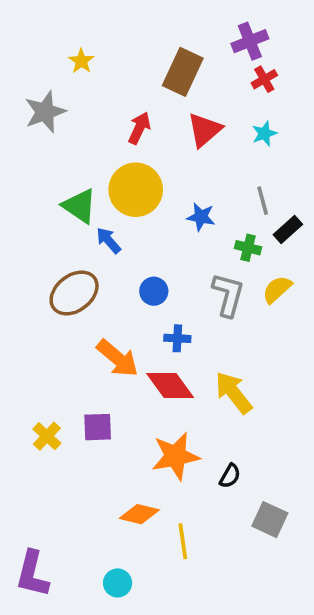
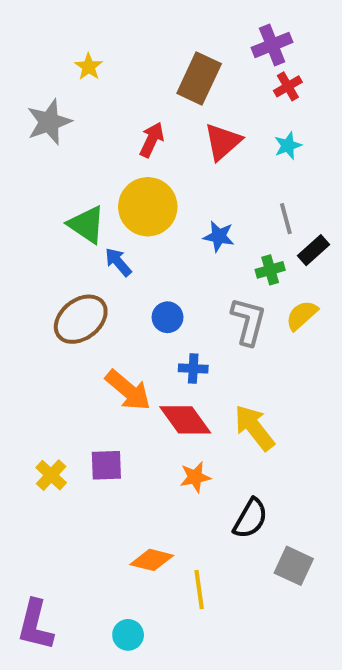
green cross: (248, 248) -> (270, 270), turned -30
orange star: (176, 456) -> (195, 477), moved, size x0.6
black semicircle: (230, 476) -> (250, 518), size x1.5

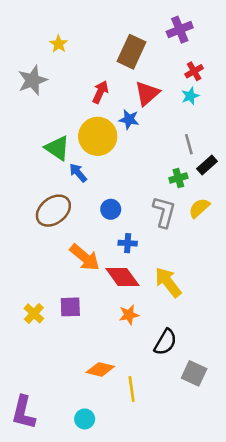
red cross: (288, 86) -> (194, 71), moved
blue star: (219, 236) -> (129, 119), moved

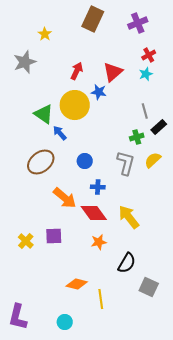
brown rectangle: (132, 52) -> (93, 19), moved

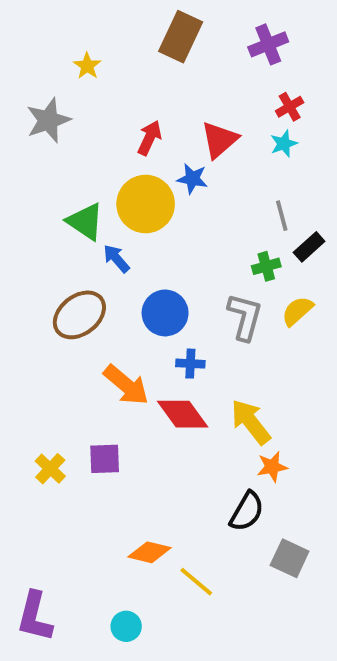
blue circle: (85, 161) -> (165, 313), size x1.5
orange star: (99, 242) -> (272, 467), moved
yellow line: (101, 299) -> (196, 582), turned -42

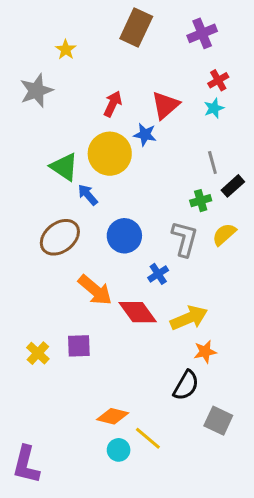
blue cross: (190, 364) -> (158, 274), moved, turned -36
yellow arrow: (251, 422) -> (189, 318), turned 105
cyan circle: (126, 626) -> (119, 450), moved

